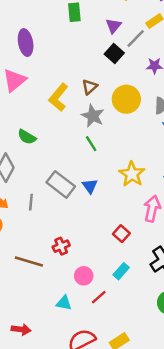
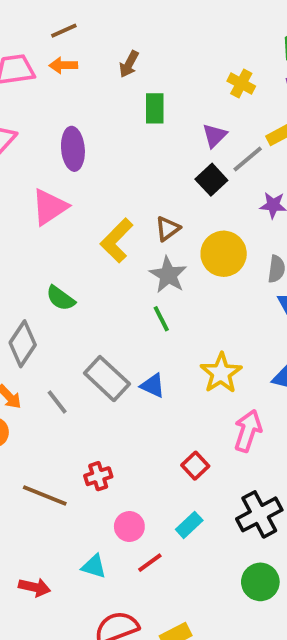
blue triangle: (90, 186) -> (153, 386), turned -35
gray line: (31, 202) -> (57, 402), turned -49
red arrow: (21, 329) -> (35, 587), moved

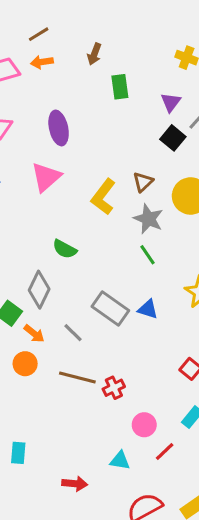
brown line: (45, 496) -> (77, 378), moved

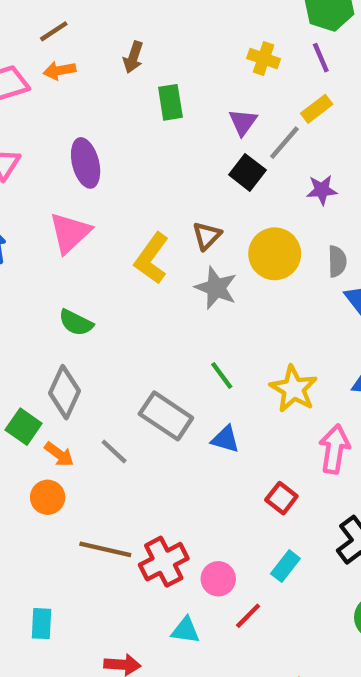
green semicircle: (65, 249) -> (76, 323), moved
green line: (148, 255) -> (222, 376), moved
blue triangle: (148, 309) -> (225, 439), moved
brown line: (77, 378) -> (105, 549), moved
red cross: (114, 388) -> (164, 562), moved, size x1.5

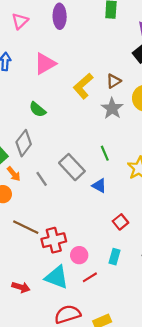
purple ellipse: (86, 163) -> (60, 16), moved
cyan rectangle: (285, 566) -> (115, 257), turned -35
cyan triangle: (185, 630) -> (57, 277), size x1.6

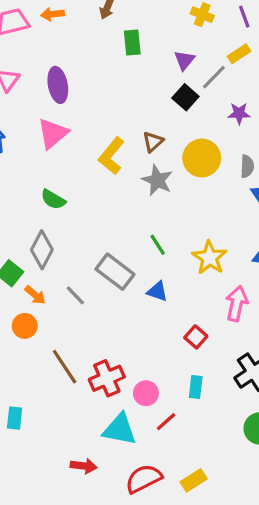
purple ellipse: (60, 16) -> (58, 85), moved
brown line: (26, 227) -> (65, 367), turned 40
red arrow: (21, 287) -> (84, 466), moved

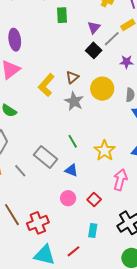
pink circle: (146, 393) -> (68, 198), moved

